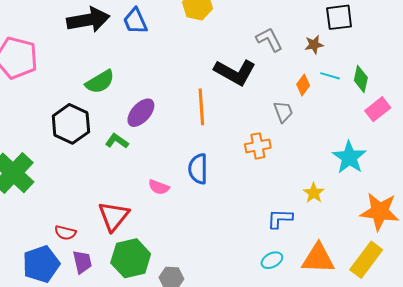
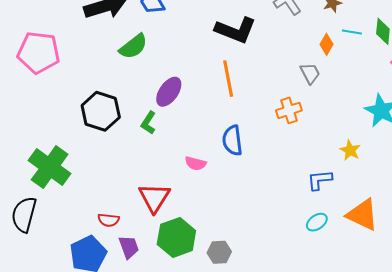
black L-shape: (235, 72) -> (236, 30), moved
green semicircle: (100, 82) -> (133, 46), moved
green L-shape: (117, 141) -> (148, 123), turned -85
orange triangle: (318, 258) -> (362, 215), turned 30

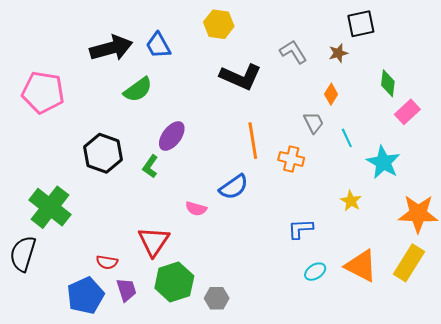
cyan line: (352, 32) -> (347, 138), moved, turned 54
orange line: (228, 79) -> (253, 141), moved
orange cross: (289, 110) -> (291, 159), turned 30
blue semicircle: (232, 140) -> (234, 187), turned -120
blue L-shape: (320, 180) -> (300, 229), moved

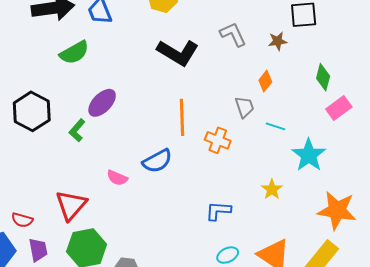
cyan line: (347, 138) -> (276, 126), turned -54

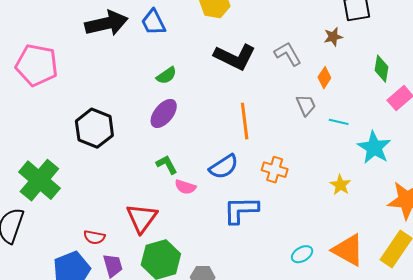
gray L-shape: (233, 34) -> (288, 54), moved
green semicircle: (74, 53) -> (166, 76), moved, size x0.7
green L-shape: (77, 130) -> (167, 165), moved, turned 115
orange cross: (218, 140) -> (275, 170), moved
blue L-shape: (218, 211) -> (241, 210), moved, size x1.4

